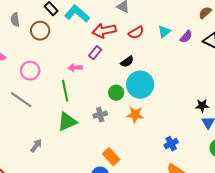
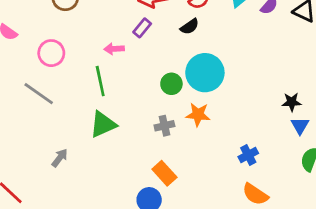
black semicircle: (127, 62) -> (190, 27), moved
gray cross: (100, 115) -> (164, 126), moved

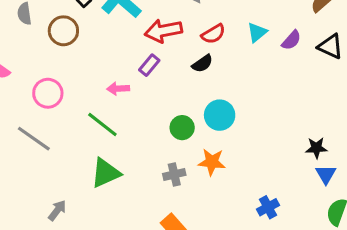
cyan circle: (205, 73) -> (220, 115), size x0.7
green line: (100, 81) -> (102, 124), turned -40

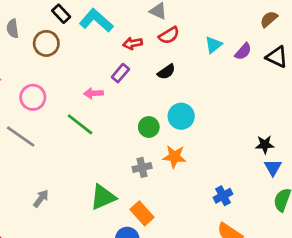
red arrow: (163, 31) -> (133, 43), size x0.6
red semicircle: (213, 34) -> (169, 35), moved
green triangle: (106, 173) -> (103, 197), moved

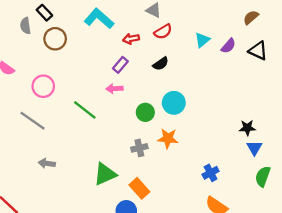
black rectangle: (61, 14) -> (44, 13), moved
pink arrow: (94, 93) -> (114, 89), moved
gray arrow: (41, 198) -> (47, 163), moved, turned -119

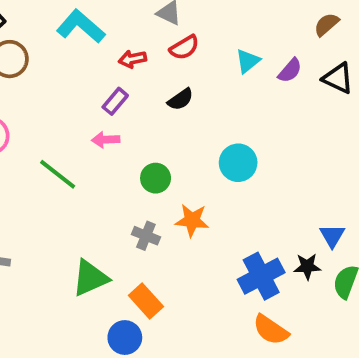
cyan circle: (174, 103) -> (238, 163), moved
black star: (247, 128) -> (307, 266), moved
gray cross: (139, 148) -> (146, 236), turned 35
blue cross: (211, 173) -> (261, 276), size x1.6

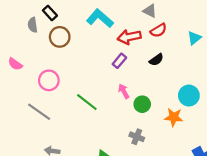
red arrow: (132, 59) -> (129, 37), size x1.5
pink arrow: (106, 140) -> (124, 91), moved, turned 64
orange star: (192, 220) -> (174, 117), moved

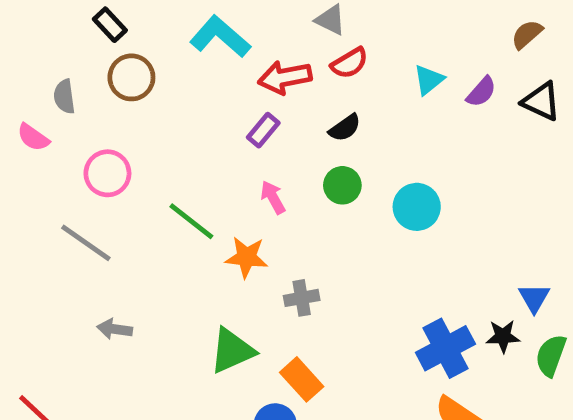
gray semicircle: (33, 25) -> (64, 97), moved
green circle: (142, 104) -> (342, 185), moved
orange star: (174, 117) -> (246, 257), moved
gray cross: (137, 137) -> (302, 298), turned -32

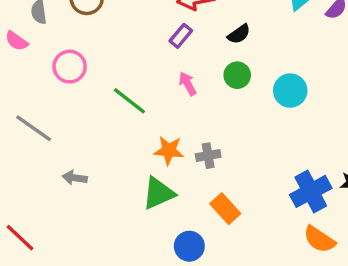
gray line: (86, 243) -> (34, 128), moved
orange star: (246, 257) -> (169, 150), moved
orange rectangle: (302, 379) -> (225, 209), moved

